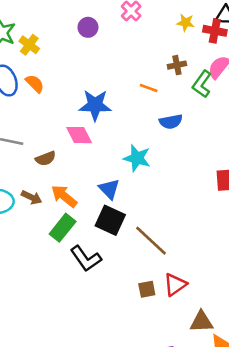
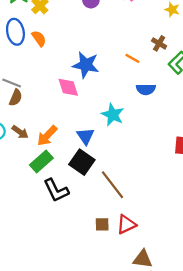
brown cross: (177, 65) -> (159, 43), turned 32
brown semicircle: (46, 158) -> (16, 98), moved, turned -56
orange arrow: (64, 196) -> (47, 136), turned -95

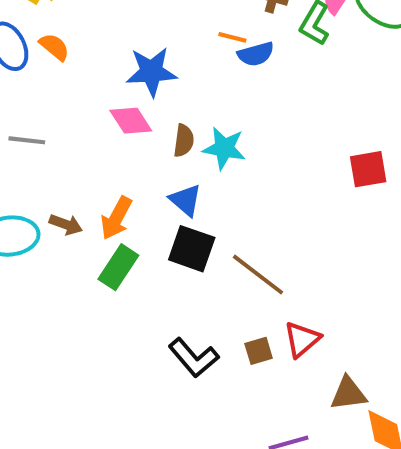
blue semicircle: (146, 89) -> (256, 54), moved
brown semicircle: (16, 98) -> (184, 141), moved
black L-shape: (56, 190) -> (194, 358), moved

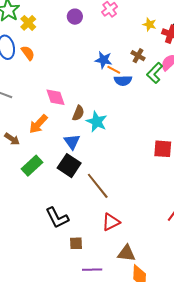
blue star: (151, 72) -> (104, 60), moved, size x0.7
orange arrow: (116, 218) -> (38, 124), moved
brown square: (259, 351) -> (76, 243), moved

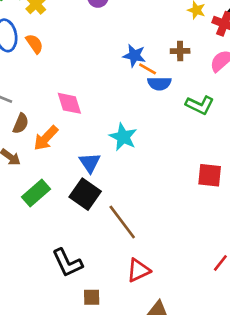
brown cross: (138, 56) -> (180, 51), turned -32
green L-shape: (155, 73) -> (200, 105), moved, turned -110
brown semicircle: (78, 113) -> (21, 123), moved

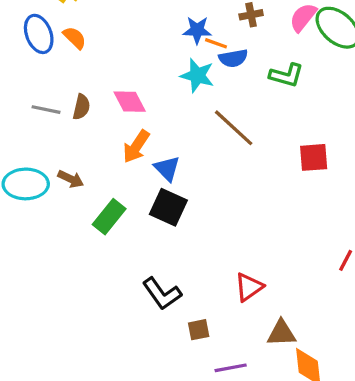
brown semicircle: (21, 123) -> (81, 107), moved
cyan star: (123, 137) -> (197, 75), moved
orange arrow: (46, 138) -> (136, 146), moved
brown line: (122, 222) -> (234, 128), moved

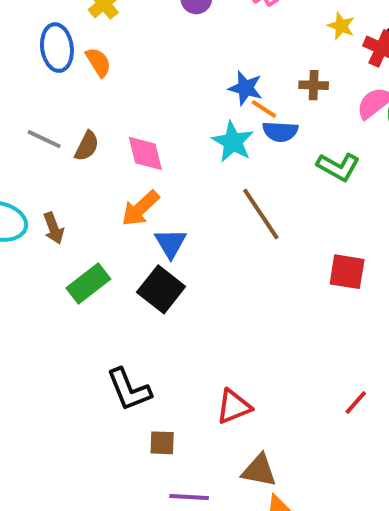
brown arrow: (71, 179) -> (54, 228), turned 30

